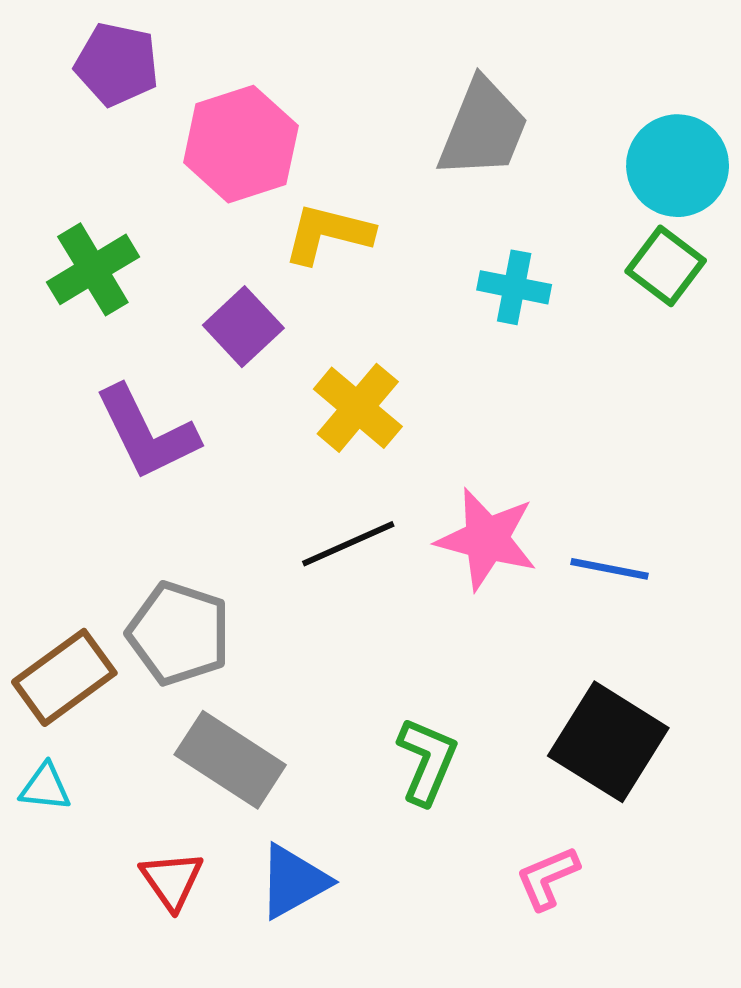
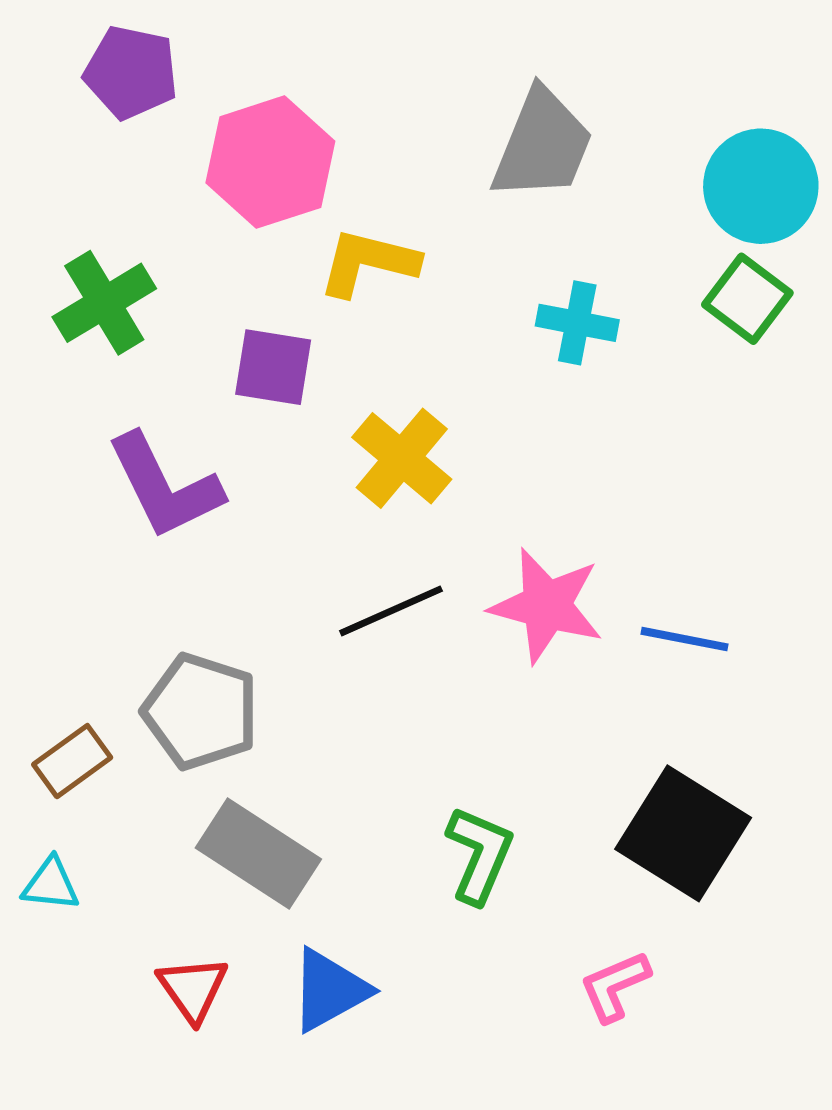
purple square: (243, 327) -> (273, 367), turned -38
brown rectangle: (64, 677) -> (72, 761), size x0.7

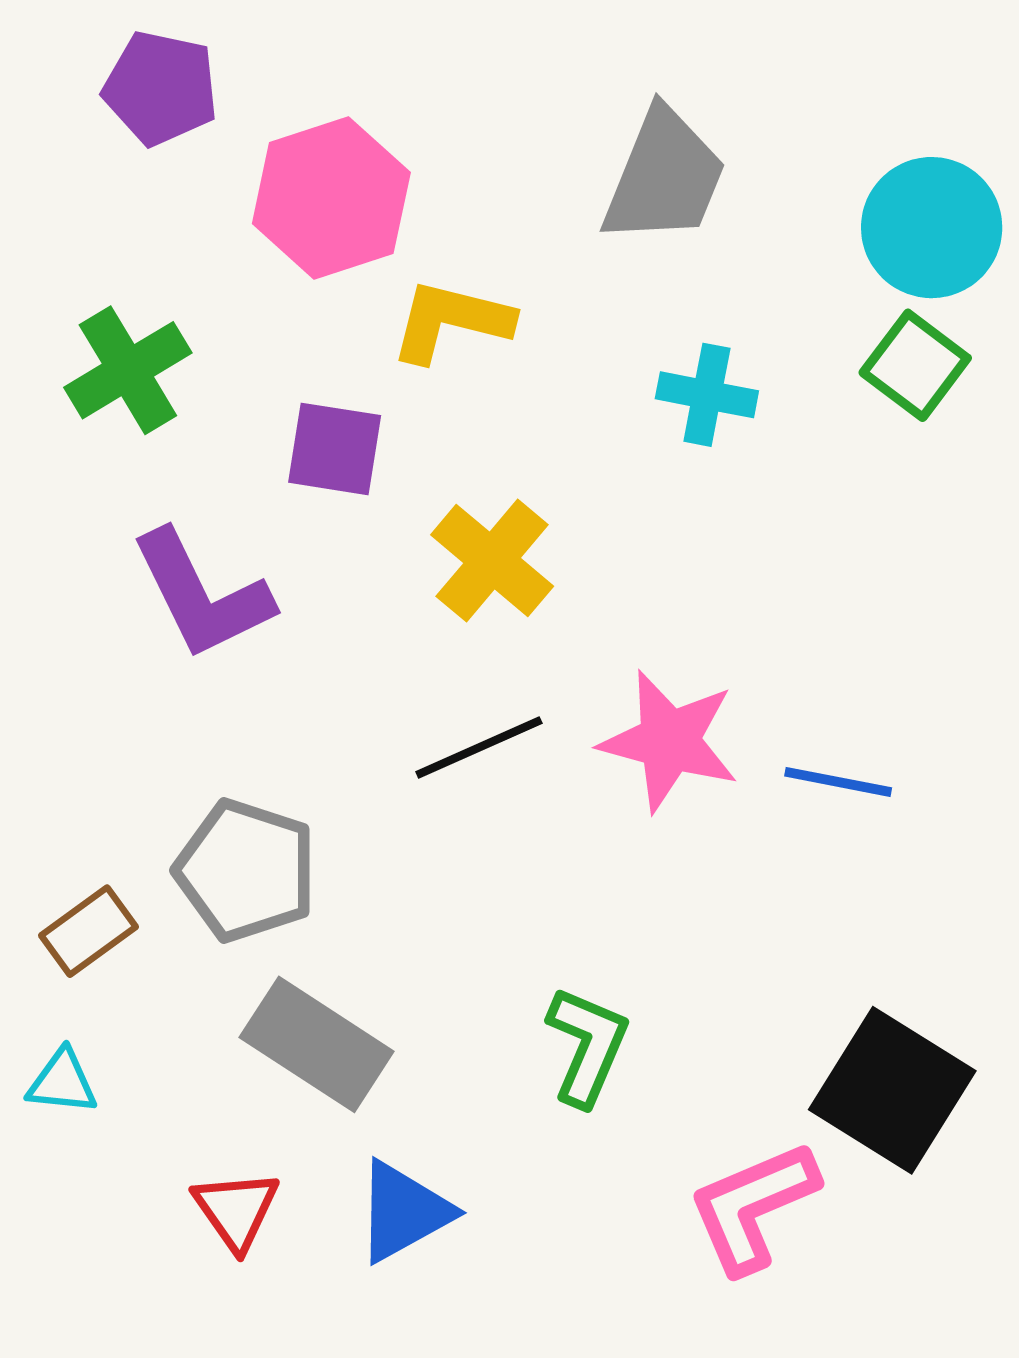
black square: (683, 833) -> (892, 1090), moved
pink L-shape: (615, 986) -> (753, 1207), size x1.5

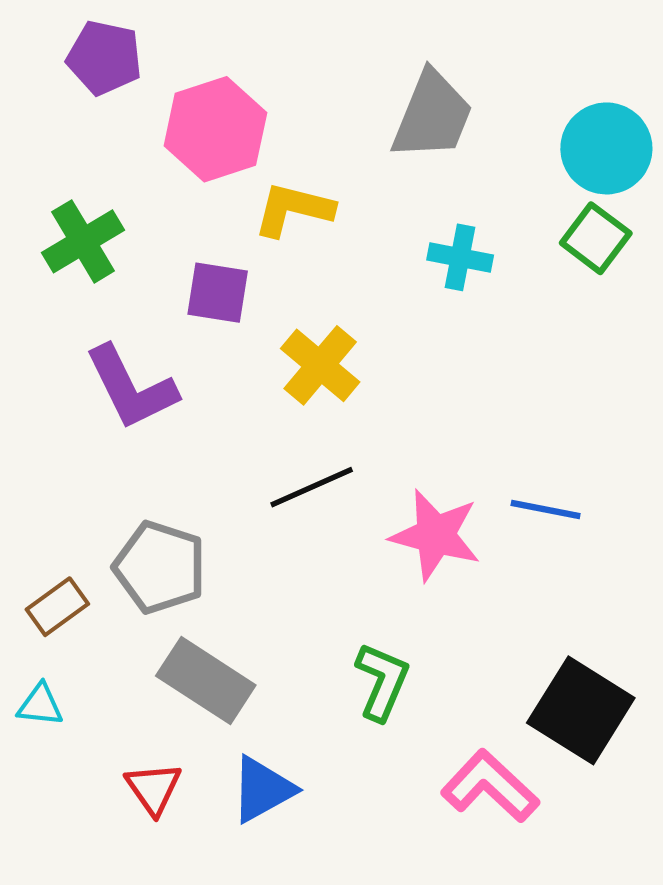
pink star: (669, 741) -> (435, 535), moved
pink L-shape: (753, 1207) -> (490, 786), turned 66

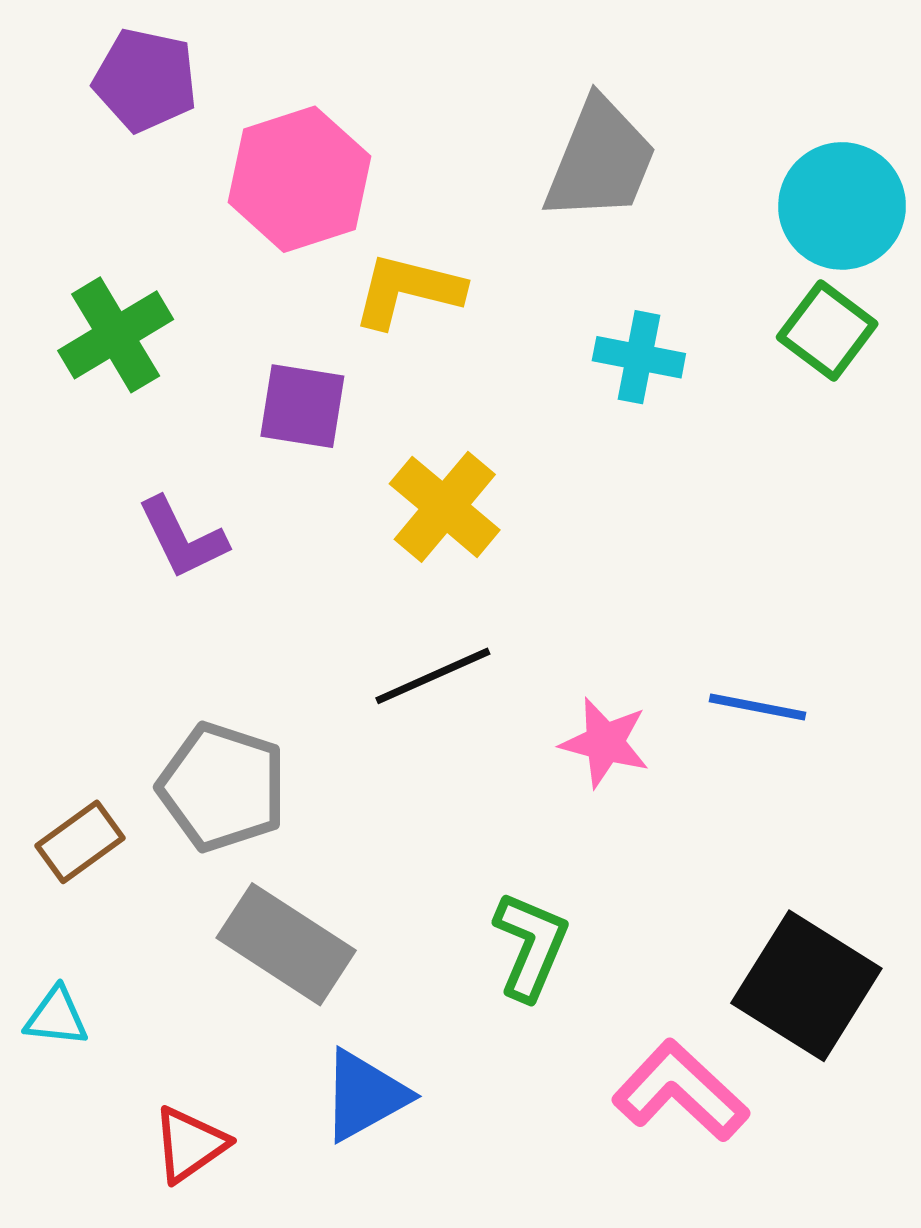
purple L-shape: (131, 388) -> (182, 538), size x0.7
pink star: (435, 535) -> (605, 743), size x0.7
cyan triangle: (40, 705) -> (56, 1017), moved
red triangle: (153, 788) -> (190, 1144), moved, turned 30

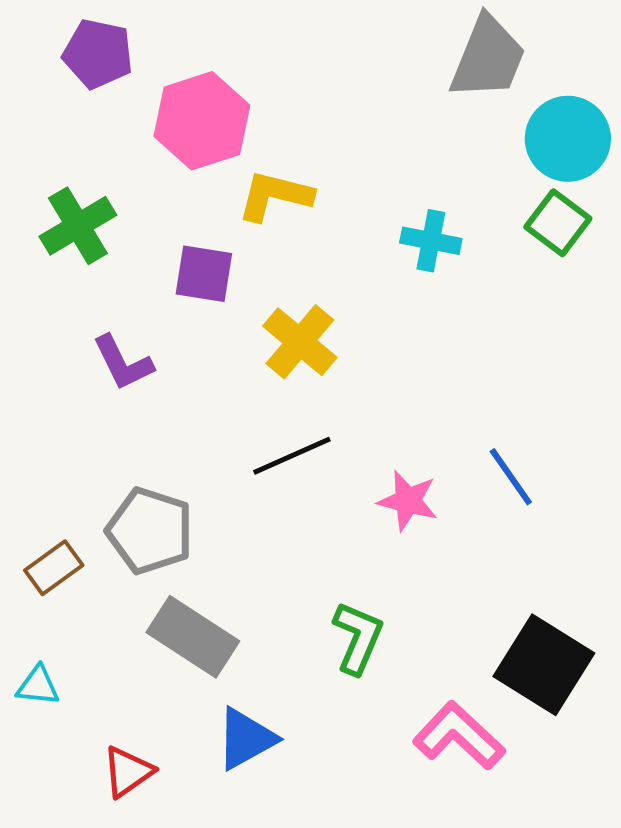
gray trapezoid: (600, 160) -> (488, 58), moved
blue line: (758, 707) -> (511, 477), turned 44

